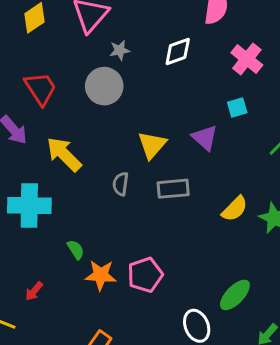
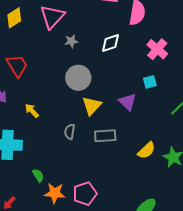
gray circle: (104, 86) -> (78, 78), moved
yellow arrow: (64, 154) -> (32, 111), size x0.6

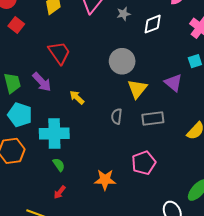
gray star: (71, 41) -> (124, 14), moved
green semicircle: (38, 175) -> (59, 165), moved
pink pentagon: (85, 194) -> (144, 163), moved

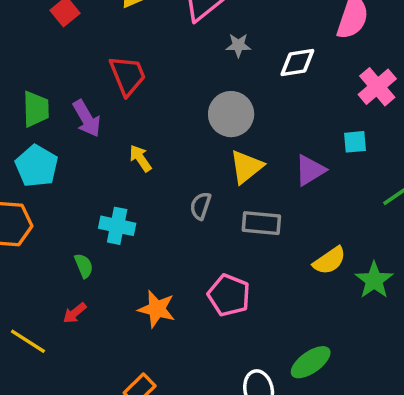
gray star: (124, 14) -> (238, 45), moved
purple triangle: (173, 83) -> (310, 170), turned 36
cyan cross: (54, 133) -> (117, 226), moved, size x0.7
pink pentagon: (144, 163) -> (229, 295), turned 30

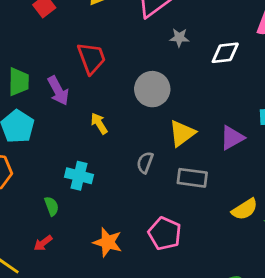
gray circle: (231, 114) -> (152, 89), moved

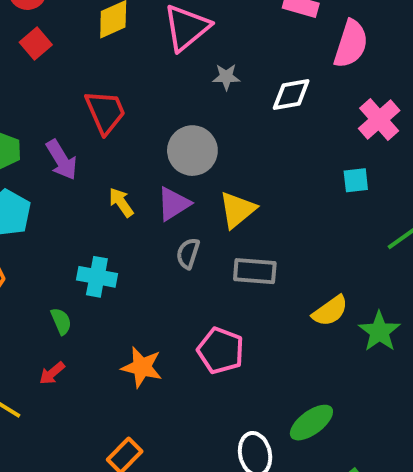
purple triangle: (232, 138) -> (174, 204), moved

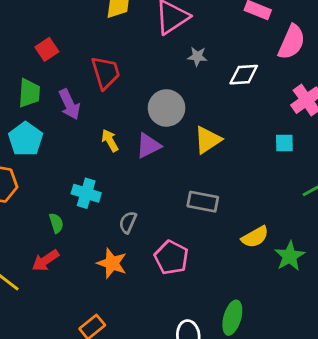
red square: (36, 43) -> (47, 49), moved
yellow triangle: (237, 210) -> (208, 140), moved
gray semicircle: (188, 253) -> (128, 222), moved
red arrow: (52, 373) -> (45, 261), size x1.4
green ellipse: (311, 423) -> (232, 318), turned -44

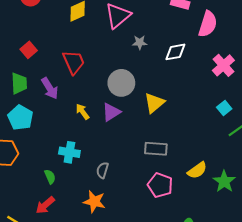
cyan square: (284, 143) -> (224, 108), moved, turned -32
pink pentagon: (171, 258) -> (160, 185), moved

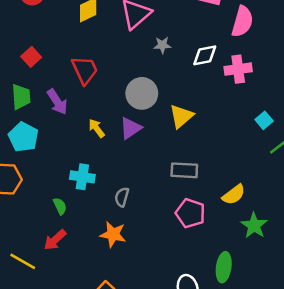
pink cross: (223, 65) -> (238, 69), moved, turned 35
green star: (224, 181) -> (254, 226), moved

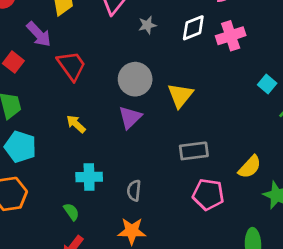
purple arrow: (57, 102) -> (39, 34), moved
yellow arrow: (97, 128) -> (76, 124), moved

